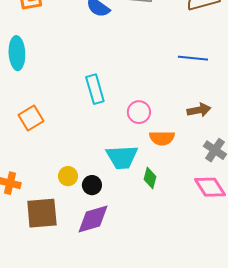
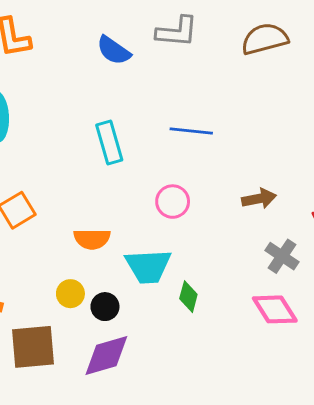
blue line: (193, 58) -> (191, 131), moved
cyan rectangle: (95, 89) -> (109, 143), moved
orange semicircle: (162, 138) -> (92, 239), moved

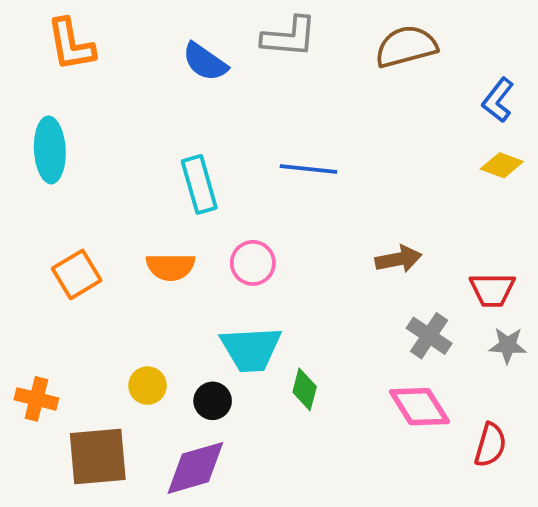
pink circle: (173, 202) -> (253, 263), moved
orange semicircle: (92, 239) -> (170, 267), moved
black circle: (105, 307) -> (213, 401), moved

